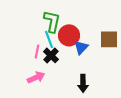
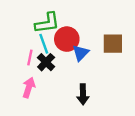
green L-shape: (52, 21) -> (47, 23), turned 70
pink arrow: (36, 77) -> (29, 88), turned -48

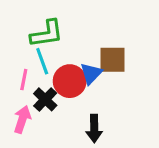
red circle: (67, 39) -> (70, 81), moved
brown square: (113, 44) -> (113, 60), moved
black cross: (46, 62) -> (45, 99), moved

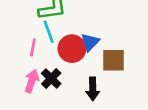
brown square: (113, 60) -> (114, 60), moved
black cross: (45, 99) -> (51, 79), moved

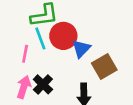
red circle: (72, 49) -> (63, 36), moved
brown square: (114, 60) -> (104, 67), turned -30

